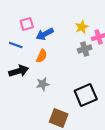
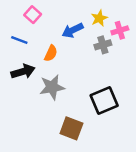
pink square: (27, 24) -> (33, 15), turned -32
blue arrow: (45, 34) -> (73, 30), moved
gray star: (43, 84) -> (52, 87), size x1.5

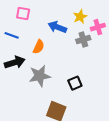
pink square: (33, 15) -> (23, 14), turned -32
blue arrow: (73, 30) -> (57, 27), turned 48
black square: (104, 101) -> (75, 83), moved, size x0.6

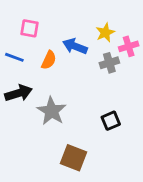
orange semicircle: (39, 47) -> (49, 60), moved
gray star: (40, 76) -> (52, 111), turned -30
black square: (75, 83) -> (111, 121), moved

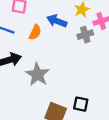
black square: (111, 121) -> (81, 104), moved, turned 35

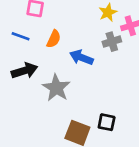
blue arrow: (57, 21) -> (81, 57), moved

